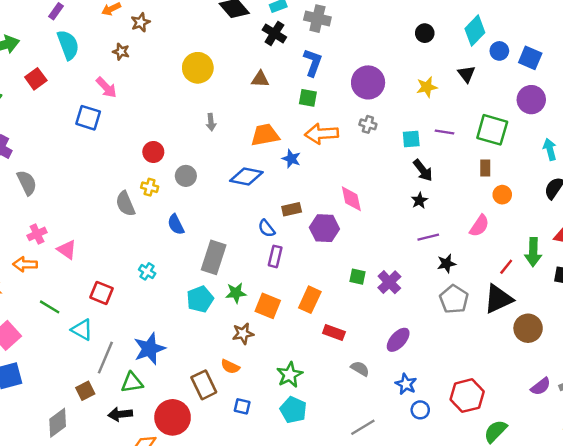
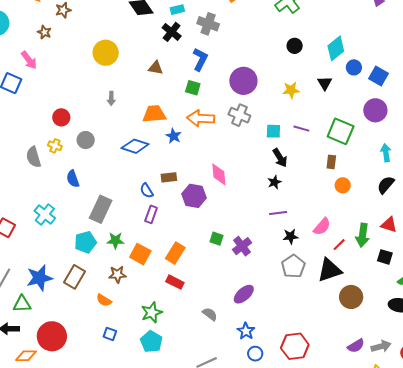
gray cross: (368, 124) -> (239, 115), size x1.5
pink semicircle: (479, 226) -> (322, 227), moved
cyan cross: (147, 271) -> (45, 214), size x1.5
red rectangle: (334, 332) -> (175, 282), moved
brown rectangle: (204, 385) -> (74, 277), moved, turned 50

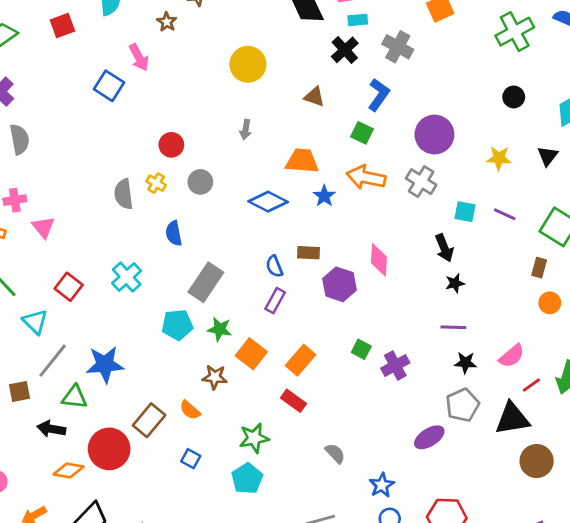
black arrow: (280, 158) -> (444, 248), moved
brown rectangle: (74, 277) -> (149, 420), moved
purple ellipse: (244, 294) -> (429, 437), moved

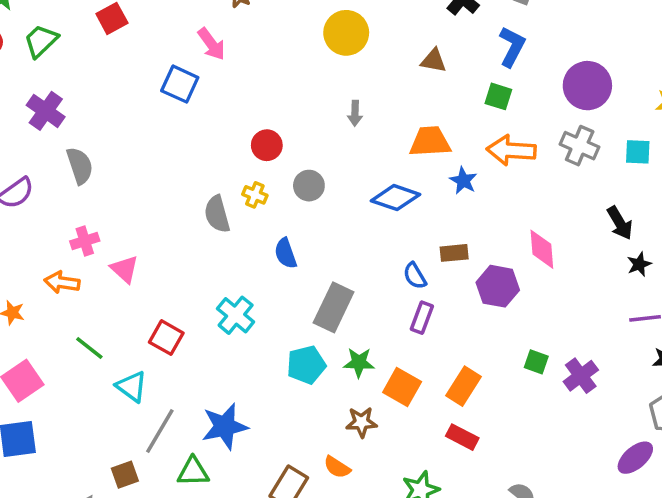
cyan square: (465, 212) -> (638, 152), moved

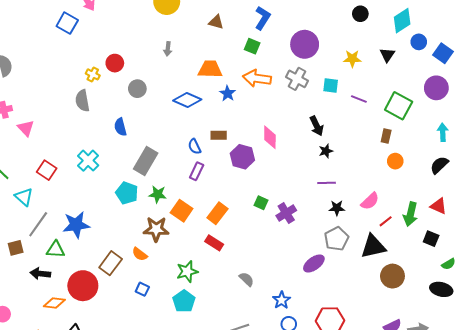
yellow cross: (255, 195) -> (93, 74), moved
cyan pentagon: (306, 365) -> (127, 193), turned 30
brown star: (361, 422) -> (156, 229), size x1.4

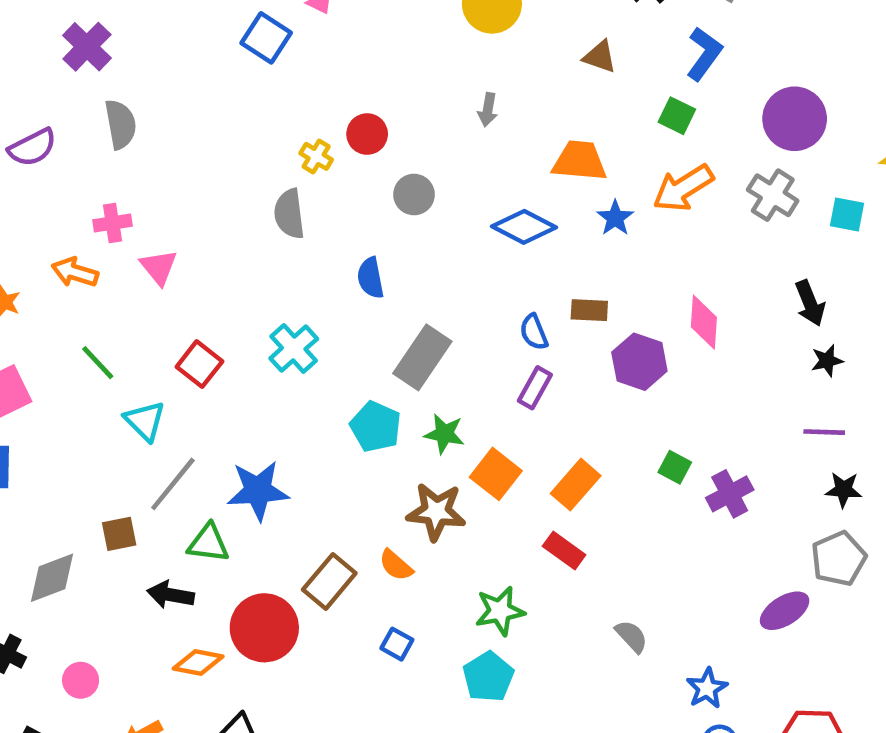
orange arrow: (257, 78) -> (683, 188), turned -44

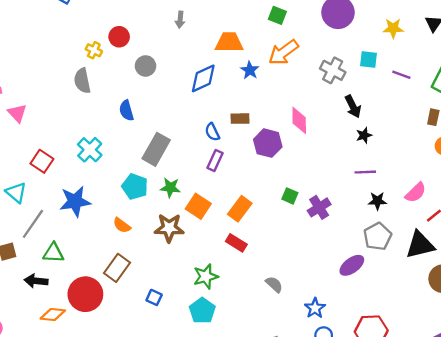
gray cross: (773, 195) -> (333, 70), moved
blue diamond: (524, 227) -> (203, 78), turned -48
blue star: (258, 491) -> (75, 201), moved
orange semicircle: (396, 565) -> (122, 225), moved

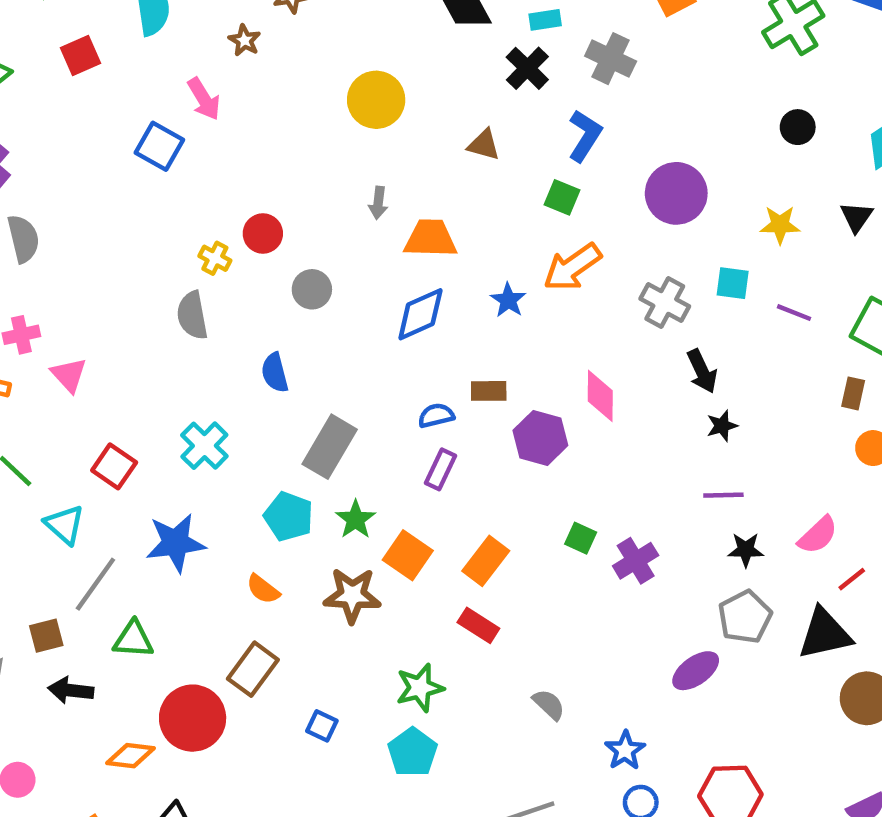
orange trapezoid: (229, 42) -> (430, 239), moved
blue semicircle: (212, 132) -> (436, 416), turned 102
green star: (170, 188) -> (356, 519), turned 30
black arrow: (36, 281) -> (71, 690), moved

